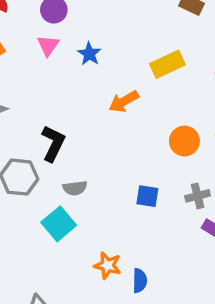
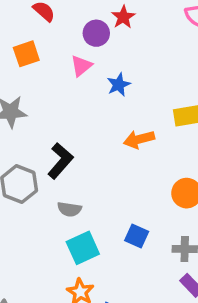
cyan square: (59, 224) -> (83, 248), moved

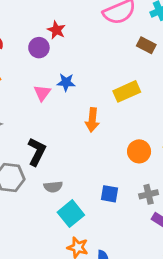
pink triangle: (81, 66) -> (42, 93), moved
blue star: (119, 85) -> (66, 82), turned -30
orange arrow: (139, 139) -> (92, 120), turned -55

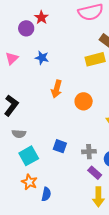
yellow rectangle: (127, 91) -> (95, 59), moved
pink triangle: (42, 93) -> (12, 58), moved
orange circle: (139, 151) -> (84, 101), moved

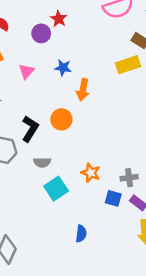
orange arrow: (57, 89) -> (83, 90), moved
orange circle: (84, 101) -> (61, 119), moved
blue square: (60, 146) -> (113, 198), moved
orange star: (29, 182) -> (91, 173), moved

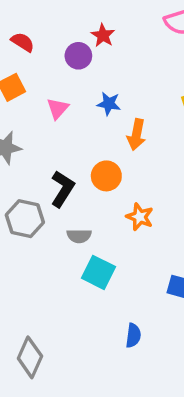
orange star: (91, 173) -> (140, 217), moved
cyan square: (56, 189) -> (99, 272), turned -30

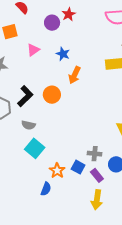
orange star: (140, 217) -> (57, 171), moved

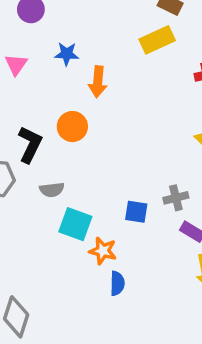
blue square: (78, 167) -> (136, 212), moved
orange star: (57, 171) -> (103, 251), moved

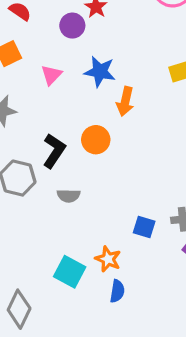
blue star: (67, 54) -> (100, 72), size x1.4
cyan square: (75, 224) -> (70, 272), moved

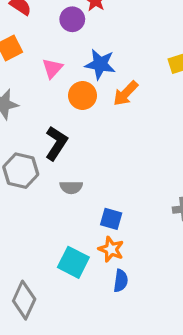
orange arrow: (125, 101) -> (126, 93), turned 32
orange circle: (96, 140) -> (83, 96), moved
blue square: (144, 227) -> (111, 219), moved

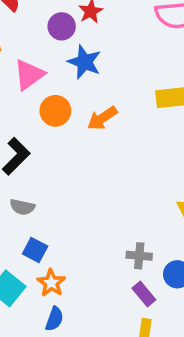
blue star: (100, 64) -> (84, 62), moved
pink triangle: (52, 68) -> (29, 75), size x1.4
blue square: (111, 219) -> (35, 250), moved

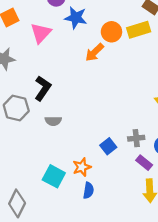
orange circle: (55, 111) -> (111, 32), moved
blue square: (35, 250) -> (108, 146), moved, turned 35
orange star: (51, 283) -> (82, 167), turned 30

